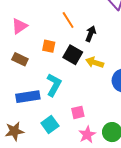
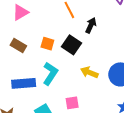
orange square: (49, 46) -> (47, 44), moved
yellow arrow: (95, 62) -> (89, 72), moved

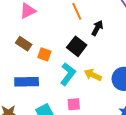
orange square: (47, 44) -> (44, 54), moved
cyan L-shape: (50, 74) -> (68, 74), moved

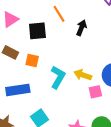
black square: (77, 46) -> (37, 31), moved, turned -36
pink square: (74, 104) -> (95, 92), moved

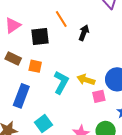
blue rectangle: (18, 90) -> (21, 96), turned -60

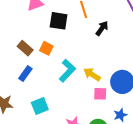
brown rectangle: (13, 58) -> (25, 48), moved
blue rectangle: (21, 96) -> (25, 74), size x0.7

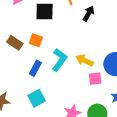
blue rectangle: (25, 74) -> (35, 68), moved

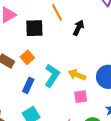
orange square: (36, 40) -> (27, 57), turned 32
pink square: (95, 79) -> (81, 97), moved

